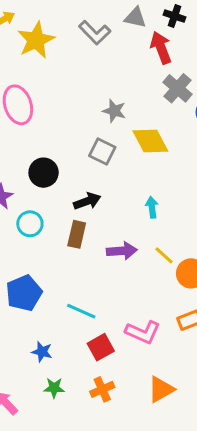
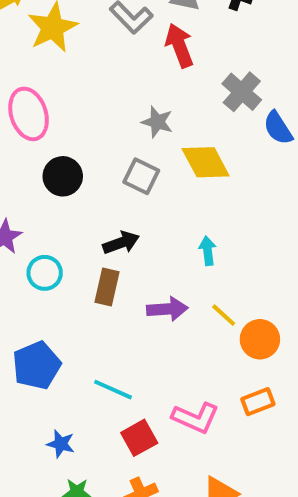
red arrow: (161, 48) -> (179, 46), moved
black circle: (44, 173) -> (63, 176), moved

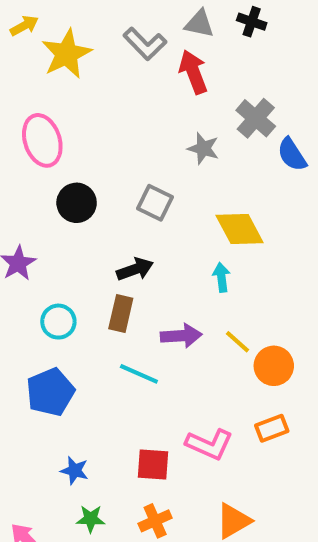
gray star: (157, 122) -> (203, 148), moved
yellow diamond: (206, 162) -> (240, 229), moved
cyan circle: (45, 273) -> (58, 322), moved
cyan line: (113, 390) -> (139, 374), moved
red square: (139, 438) -> (153, 464), turned 33

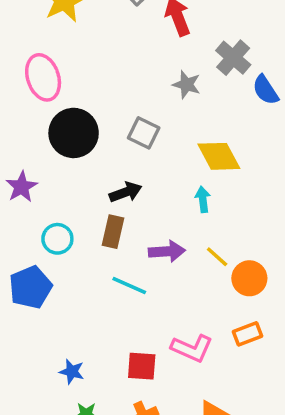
black circle: (77, 203) -> (74, 133), size x1.4
blue pentagon: (50, 392) -> (31, 287), moved

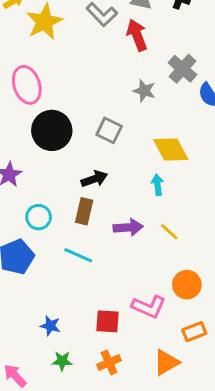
orange circle: (249, 278) -> (187, 285), moved
cyan line: (129, 285) -> (78, 255), moved
orange rectangle: (248, 334) -> (194, 332), moved

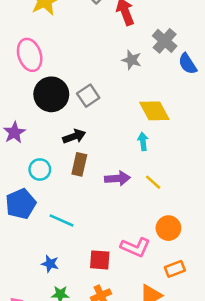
gray square: (109, 130) -> (88, 96), moved, turned 30
black arrow: (94, 179) -> (74, 136), moved
cyan line: (78, 255) -> (61, 220), moved

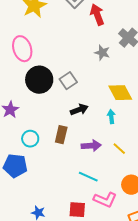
black arrow: (74, 136) -> (79, 110), moved
blue pentagon: (21, 204) -> (15, 166), turned 30
cyan line: (61, 220) -> (88, 177), moved

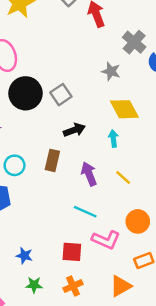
gray star: (102, 53) -> (111, 71), moved
purple arrow: (91, 146) -> (89, 174), turned -108

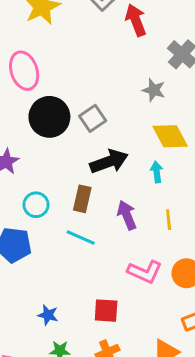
black arrow: (74, 130) -> (109, 162), size x1.4
yellow line: (123, 178) -> (169, 220), turned 42
cyan line: (85, 212) -> (81, 238), moved
pink L-shape: (106, 240) -> (145, 272), moved

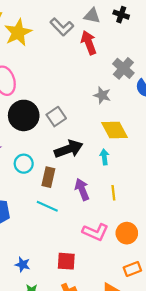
cyan circle: (36, 205) -> (24, 164), moved

